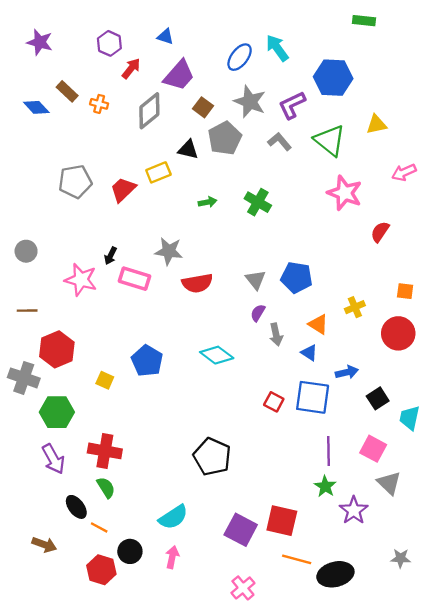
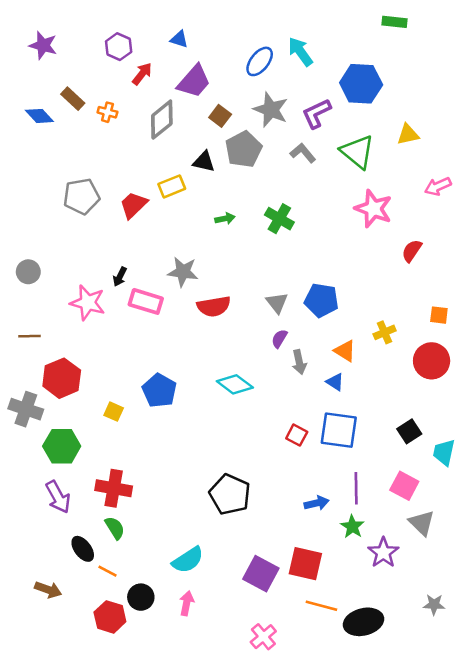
blue arrow: (347, 372) -> (316, 503), moved

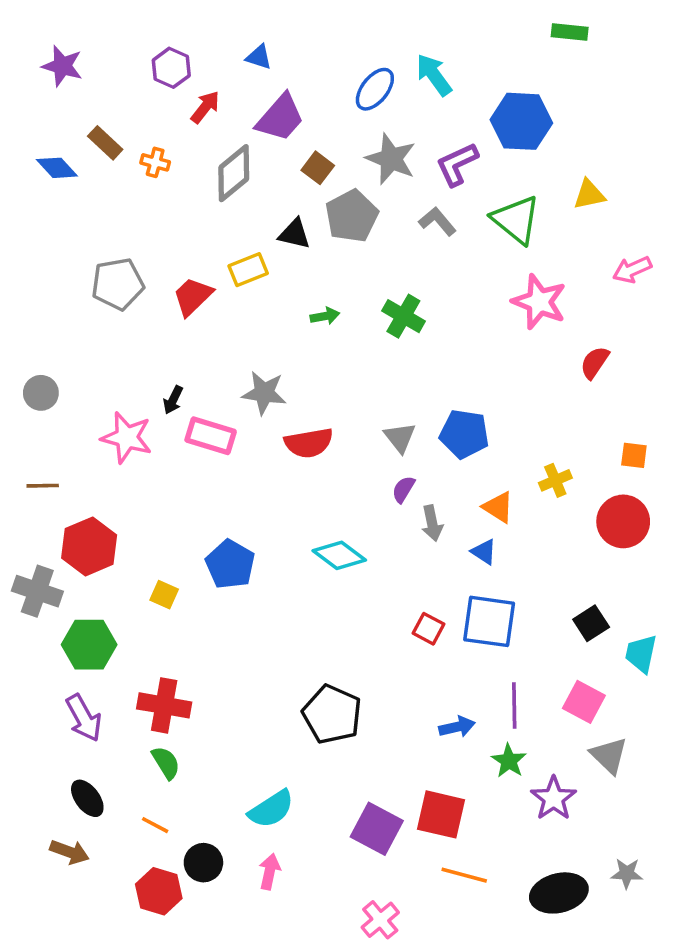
black ellipse: (83, 549) -> (87, 798), moved
black ellipse: (364, 622) -> (559, 893), moved

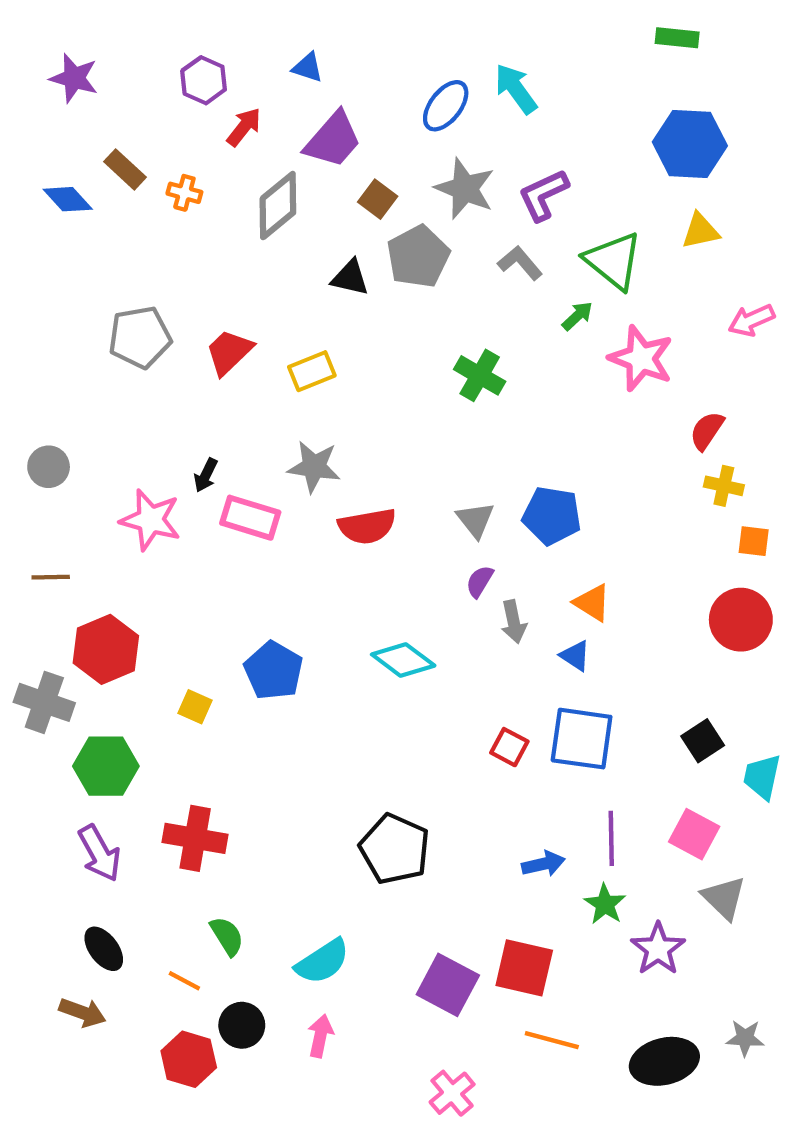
blue hexagon: (521, 121) -> (690, 144), moved
yellow rectangle: (248, 270) -> (312, 371), moved
green arrow: (325, 316) -> (577, 316), moved, turned -32
yellow cross: (555, 480) -> (724, 486), moved, turned 36
green semicircle: (166, 763) -> (227, 936), moved

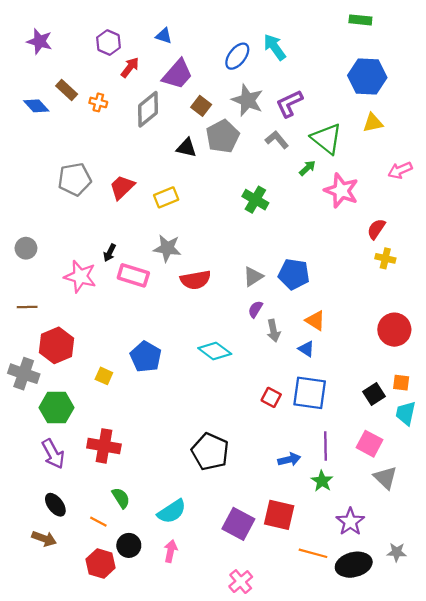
gray triangle: (475, 520) -> (253, 276), turned 35
orange square: (754, 541) -> (401, 383), moved
purple star: (658, 949) -> (350, 522), moved
orange line: (552, 1040) -> (313, 553), moved

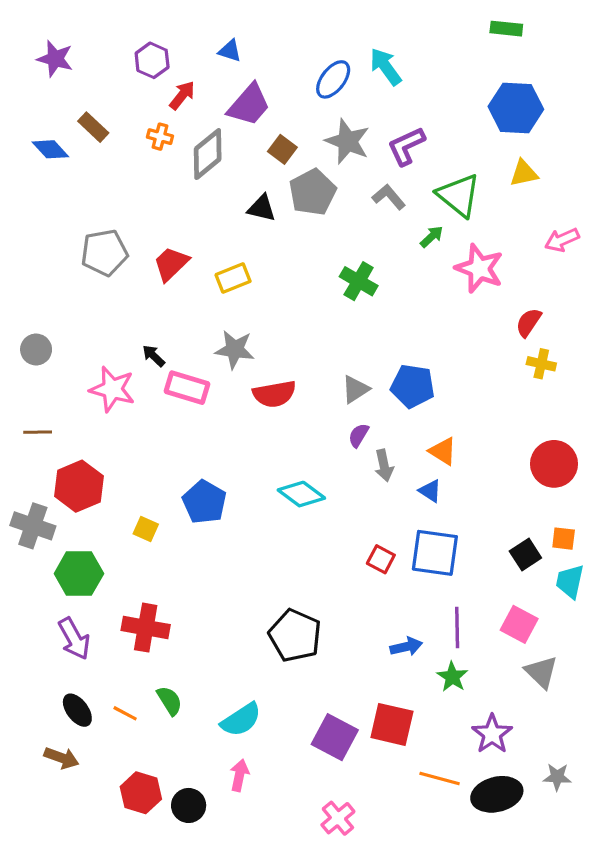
orange cross: (98, 102) -> (160, 137), moved
black arrow: (110, 253) -> (154, 356), turned 108
orange line: (98, 522) -> (125, 713), moved
black circle: (129, 545) -> (189, 805), moved

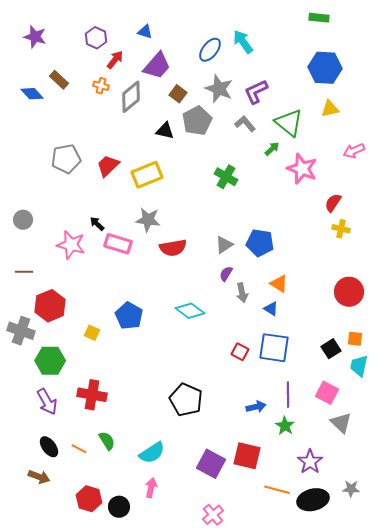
yellow rectangle: (233, 278) -> (147, 175), size x1.4

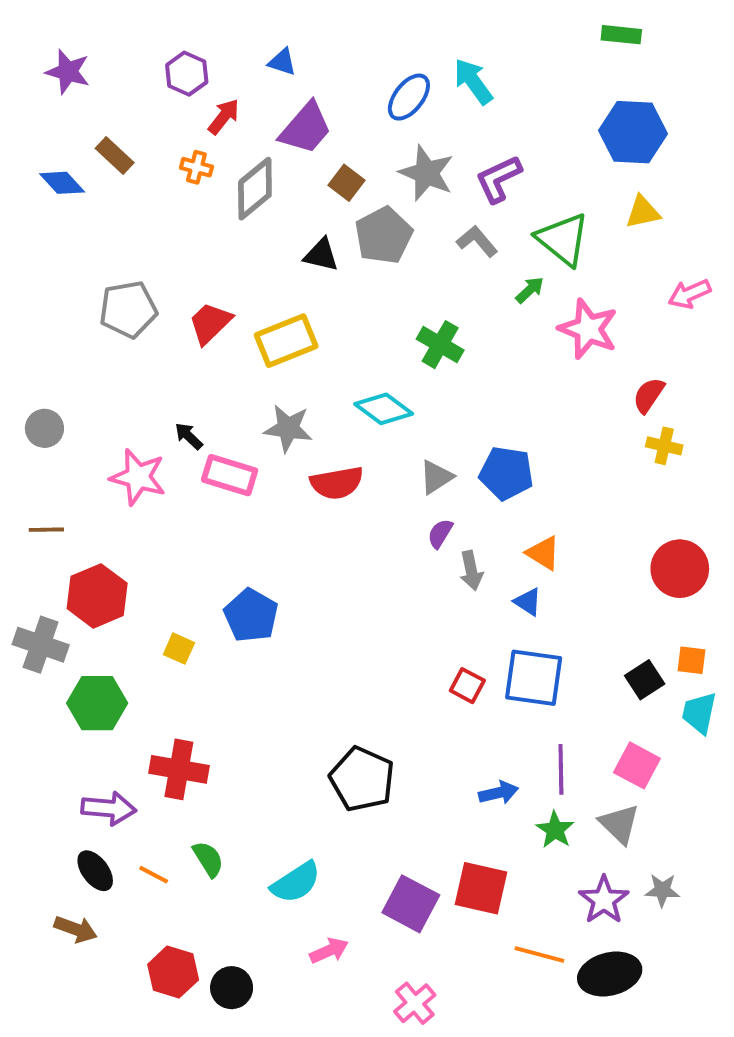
cyan diamond: (190, 311) -> (384, 409), moved
purple arrow: (47, 402) -> (109, 808), moved, turned -56
gray triangle: (341, 423) -> (619, 824), moved
pink arrow: (151, 488) -> (329, 951), moved, turned 54
gray star: (351, 489) -> (662, 890), moved

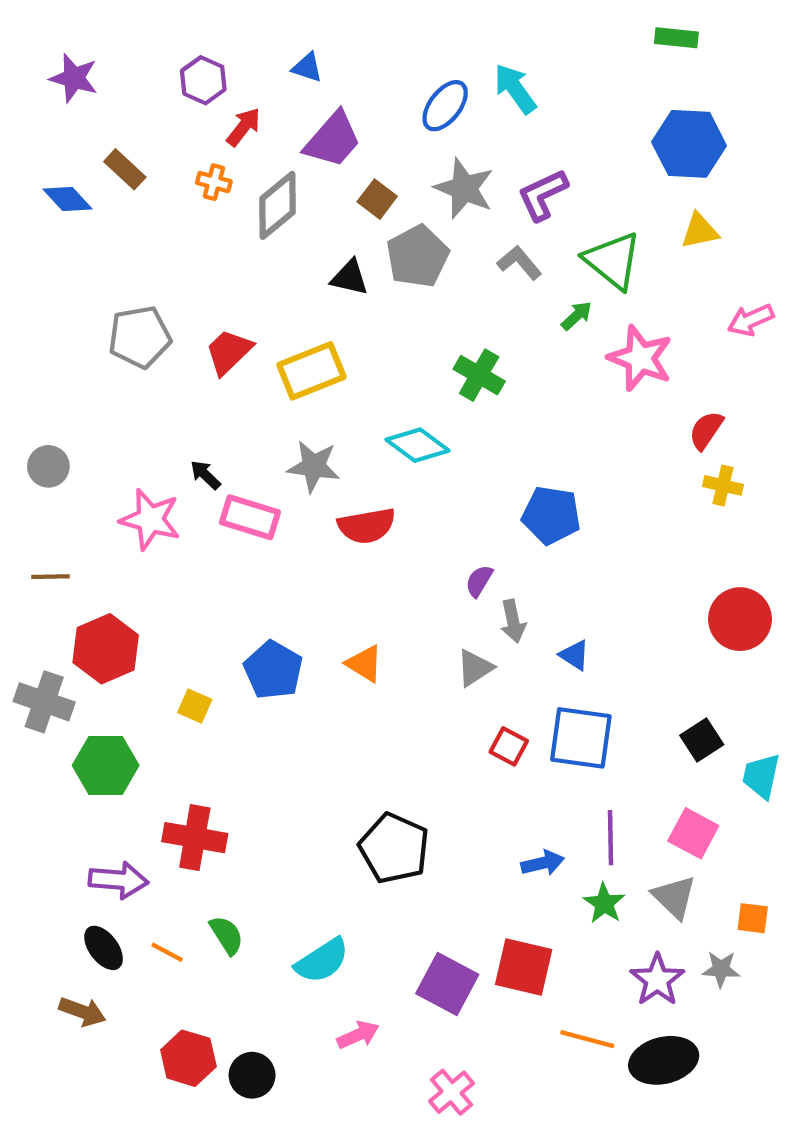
gray triangle: (436, 477) -> (475, 668), moved
orange triangle: (543, 553) -> (364, 664), moved
orange square: (691, 660) -> (753, 918), moved

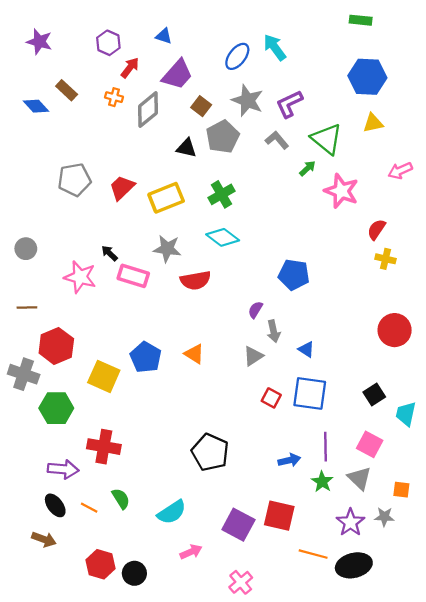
green cross: (479, 375) -> (221, 194), moved, turned 30
yellow square: (195, 706) -> (104, 376), size x1.8

